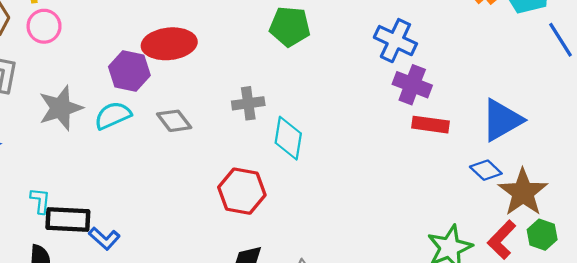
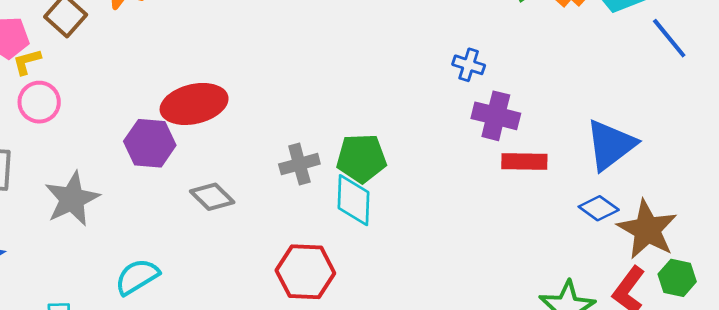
green pentagon: (290, 26) -> (361, 158), moved
blue cross: (395, 41) -> (469, 65), size x0.6
cyan semicircle: (113, 115) -> (137, 277), moved

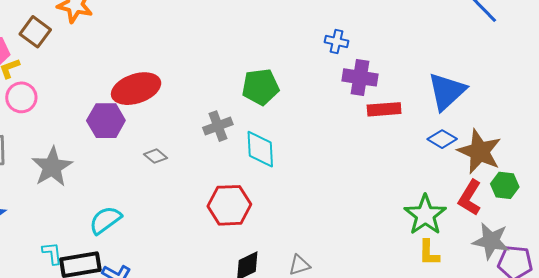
green pentagon: (361, 158) -> (260, 87), moved
gray diamond: (212, 197) -> (155, 156), size x0.7

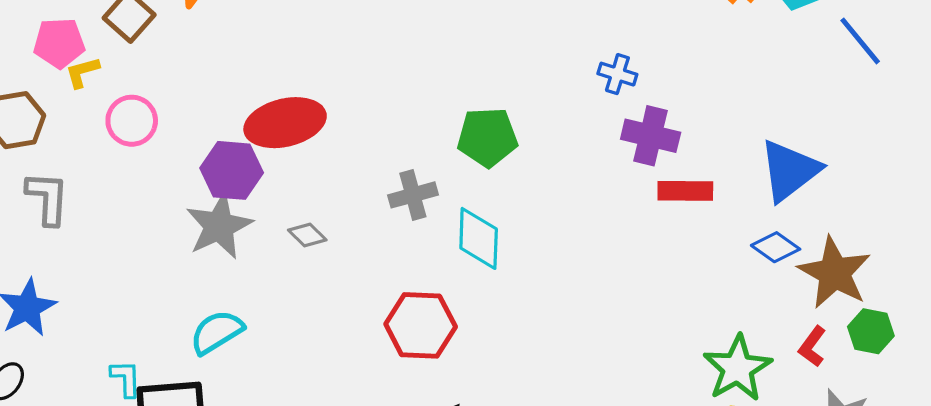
pink circle: (21, 97) -> (132, 121), moved
gray star: (52, 167) -> (219, 226), moved
red L-shape: (470, 198) -> (812, 346), size x0.7

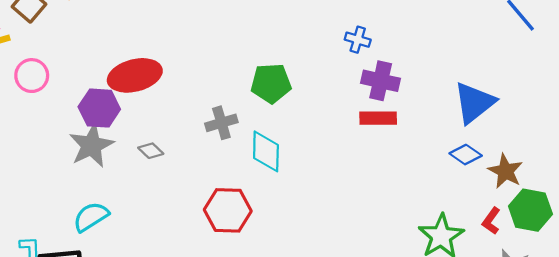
red rectangle: (685, 191) -> (378, 118), moved
brown star: (834, 273) -> (505, 171), size x0.7
green hexagon: (871, 331) -> (530, 210), size x1.4

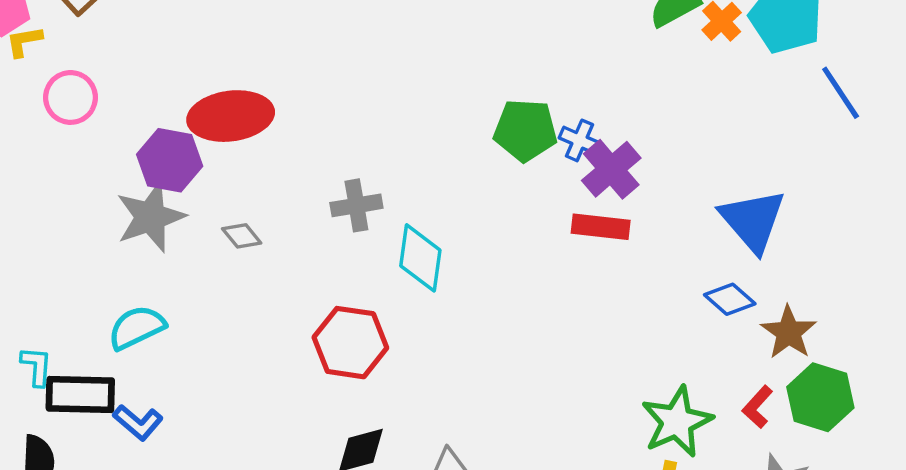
blue cross: (358, 40) -> (580, 140), moved
purple cross: (381, 81) -> (611, 169), turned 30
green pentagon: (271, 83) -> (525, 130), moved
blue triangle: (474, 103) -> (753, 220), turned -39

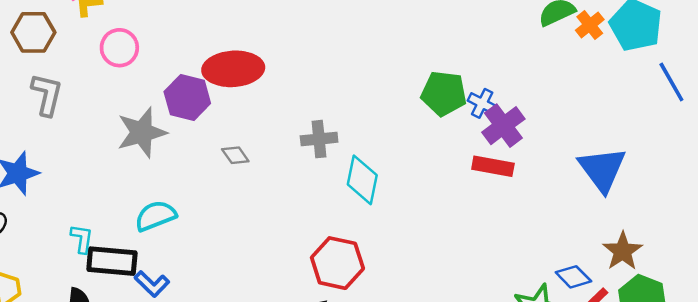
gray star: (150, 217) -> (142, 132), moved
blue diamond: (730, 299) -> (573, 277), moved
red hexagon: (350, 343) -> (337, 263), moved

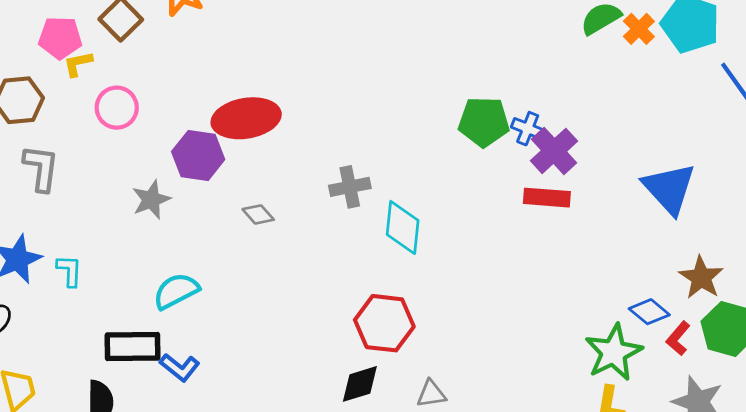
gray star: (142, 132) -> (151, 200), size x0.7
cyan L-shape: (82, 239) -> (69, 271), moved

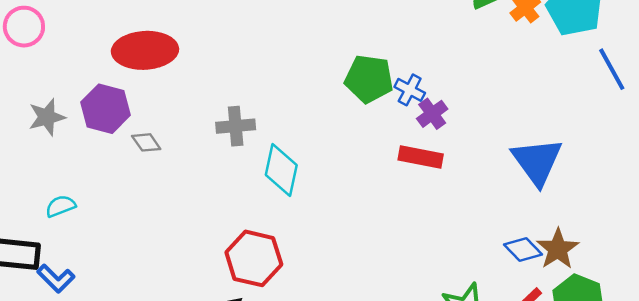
purple cross: (554, 151) -> (432, 114), size x0.7
purple hexagon: (198, 155) -> (105, 109), moved
cyan semicircle: (176, 291) -> (61, 206), size x0.7
blue diamond: (649, 312) -> (523, 249), moved

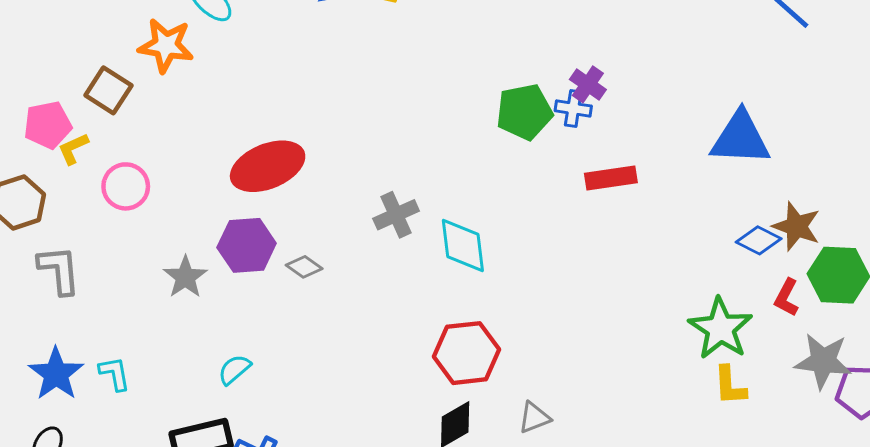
purple cross: (432, 114) -> (588, 84), moved
blue triangle: (537, 161) -> (740, 138), turned -32

